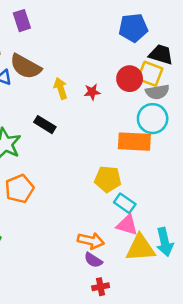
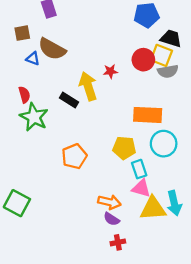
yellow arrow: (61, 88) -> (88, 86), moved, size x1.5
cyan circle: (153, 119) -> (164, 144), moved
orange pentagon: (19, 189) -> (74, 156), moved
cyan rectangle: (125, 203) -> (139, 169), turned 36

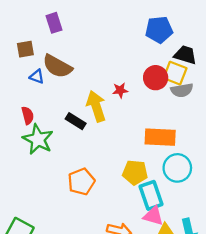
cyan rectangle: (139, 169) -> (151, 195), size x1.4

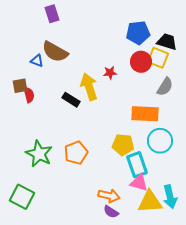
blue pentagon: (159, 30) -> (138, 33), moved
brown square: (25, 49) -> (20, 86), moved
gray semicircle: (182, 90) -> (165, 87), moved, turned -48
green star: (38, 139) -> (39, 154), moved

